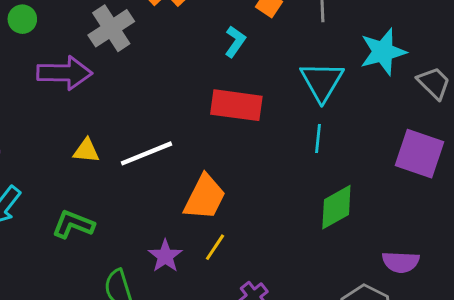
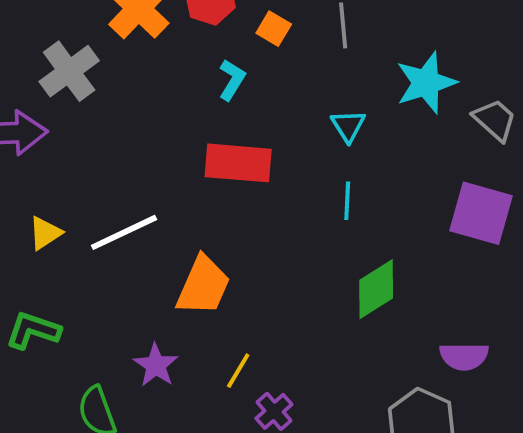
cyan triangle: (322, 81) -> (348, 126), size x0.6
yellow triangle: (86, 151) -> (45, 233), turned -36
yellow line: (215, 247) -> (238, 371), moved

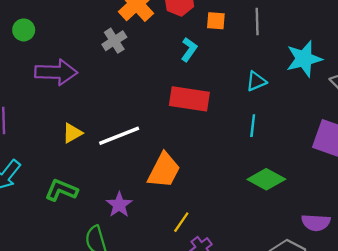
orange square: (274, 29) -> (216, 21), turned -30
gray cross: (69, 71) -> (114, 41), moved, size x0.7
cyan triangle: (348, 126) -> (256, 81), turned 35
green diamond: (376, 289) -> (266, 179), turned 57
purple star: (156, 365) -> (119, 205), moved

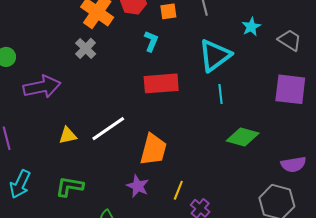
cyan star: (304, 59) -> (251, 27), size x0.6
cyan triangle: (256, 81) -> (215, 55), size x1.8
yellow triangle: (72, 133) -> (68, 135), turned 30
purple star: (119, 205) -> (138, 186), moved

